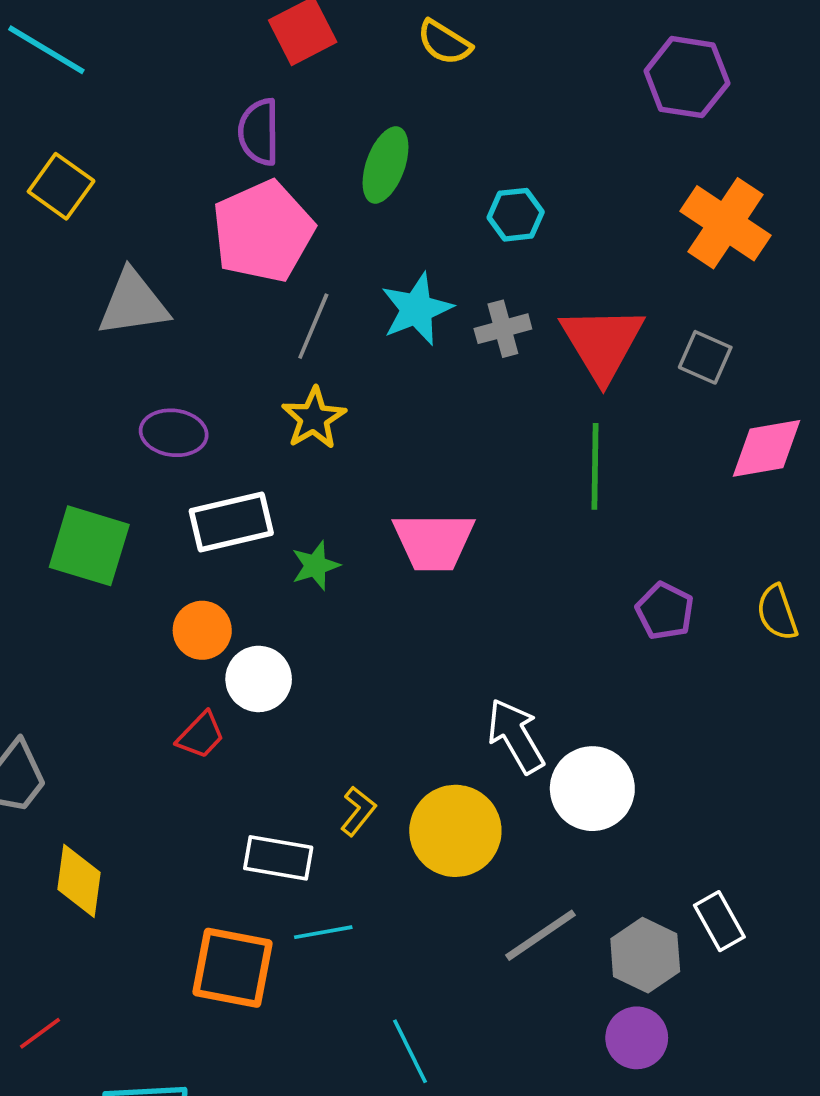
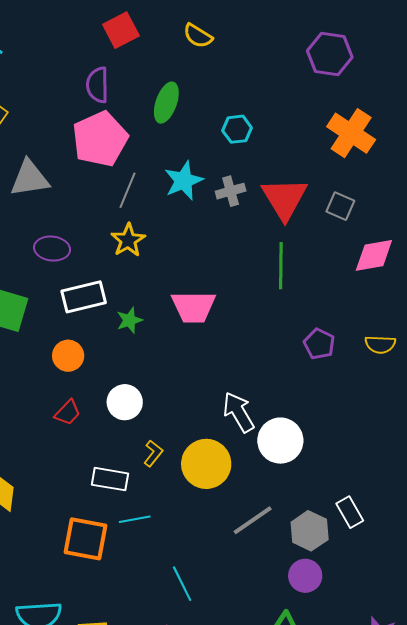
yellow semicircle: (777, 613) -> (380, 344), turned -68
white circle: (259, 679) -> (125, 402), moved

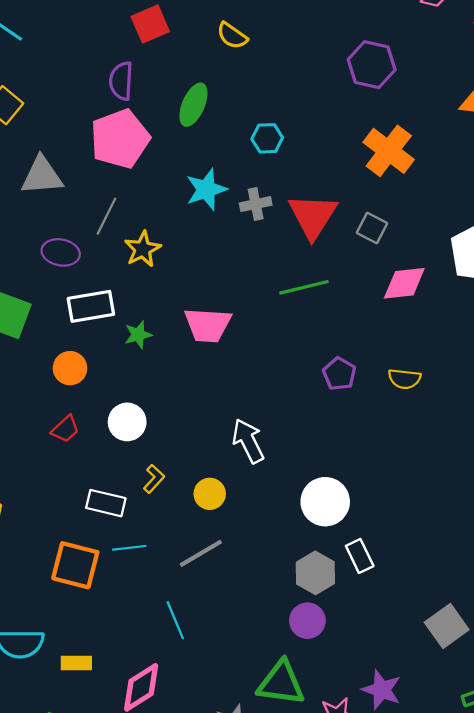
gray line: (128, 190) -> (106, 216), moved
green line: (281, 266) -> (304, 287), turned 72
white circle: (280, 441) -> (325, 502), moved
yellow circle: (206, 464) -> (210, 494), size x0.6
gray line: (253, 520) -> (201, 553), moved

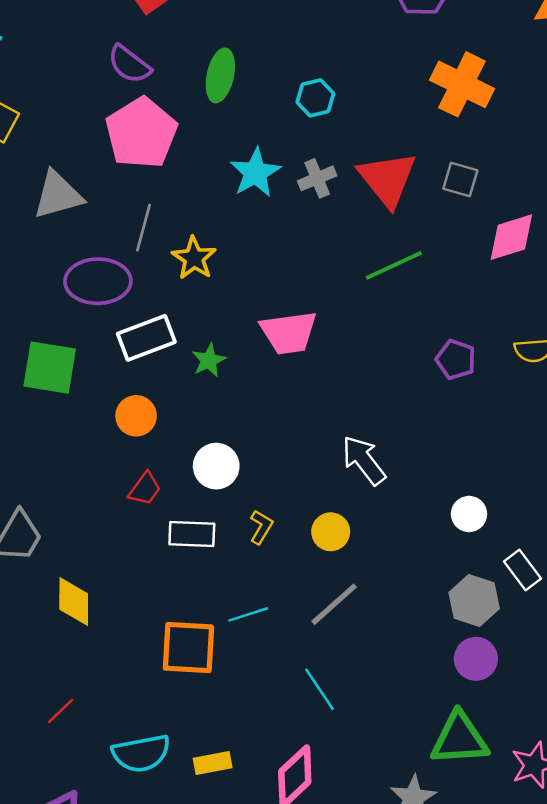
purple semicircle: (121, 81) -> (129, 64), turned -45
purple ellipse: (61, 252) -> (98, 281), size x1.4
white circle: (325, 502) -> (469, 514), size x0.6
white rectangle: (106, 503) -> (192, 534), moved

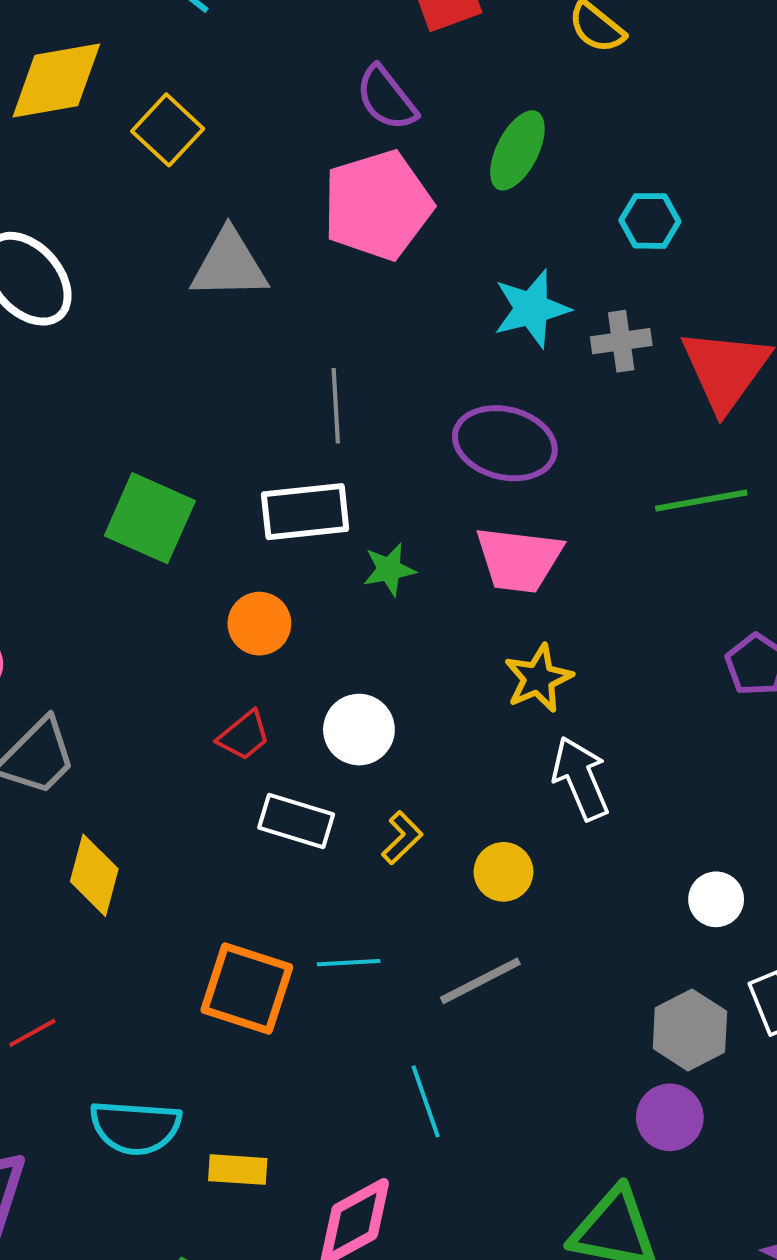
gray line: (144, 228) -> (336, 406), moved, turned -33
yellow star: (194, 258) -> (538, 678), moved
purple ellipse: (98, 281) -> (505, 443), moved

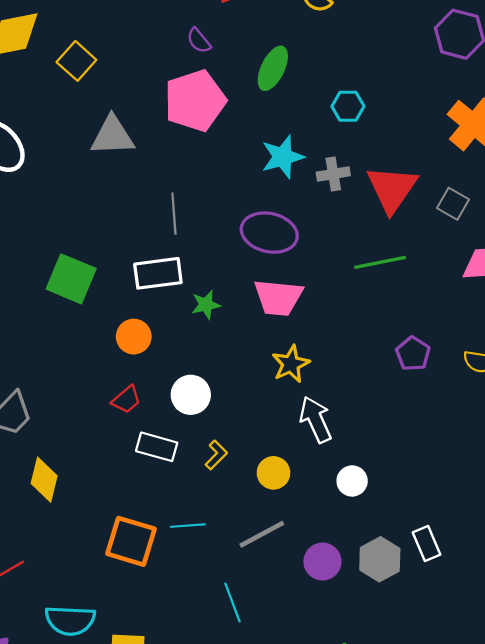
purple semicircle: (386, 98) -> (199, 41), size x0.7
white circle: (716, 899) -> (352, 481), moved
purple circle: (670, 1117) -> (322, 562), moved

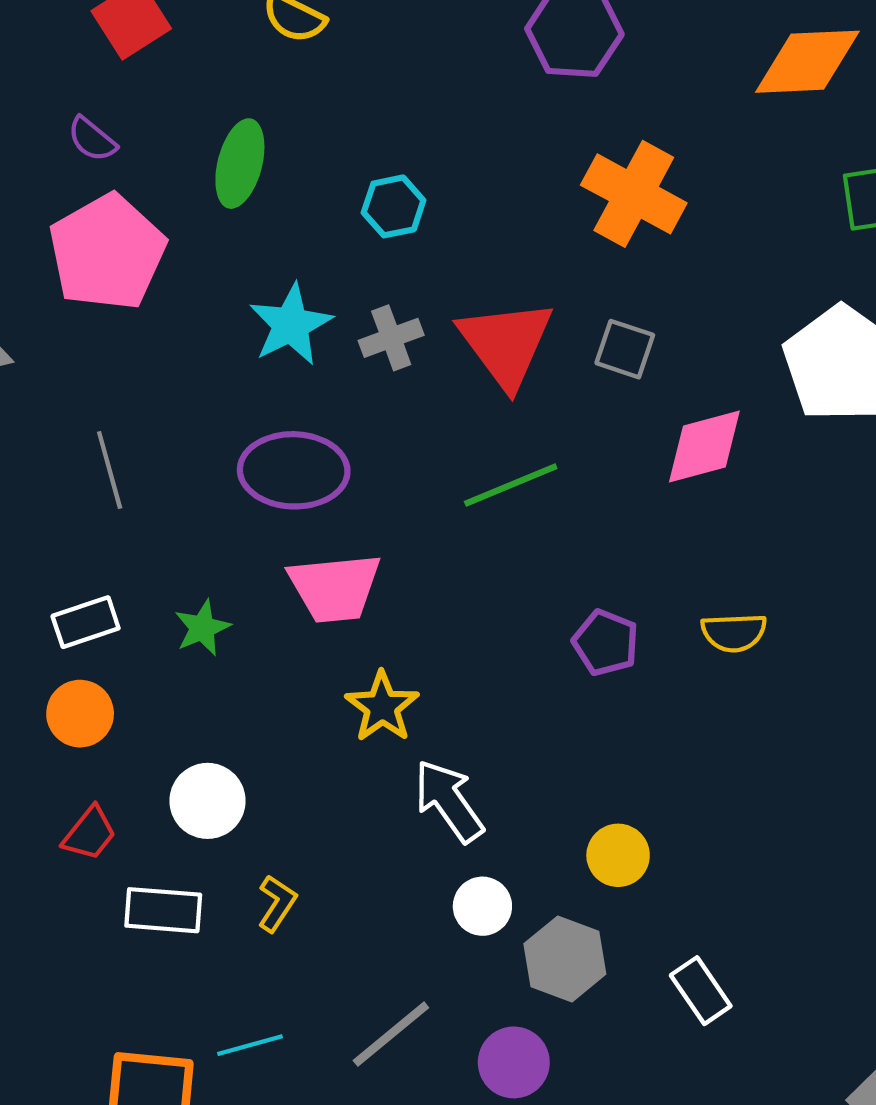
white rectangle: (158, 273) -> (86, 622), moved, size x0.7
yellow circle: (273, 473) -> (618, 855), moved
white circle: (352, 481) -> (482, 906), moved
gray hexagon: (380, 559) -> (565, 959), moved

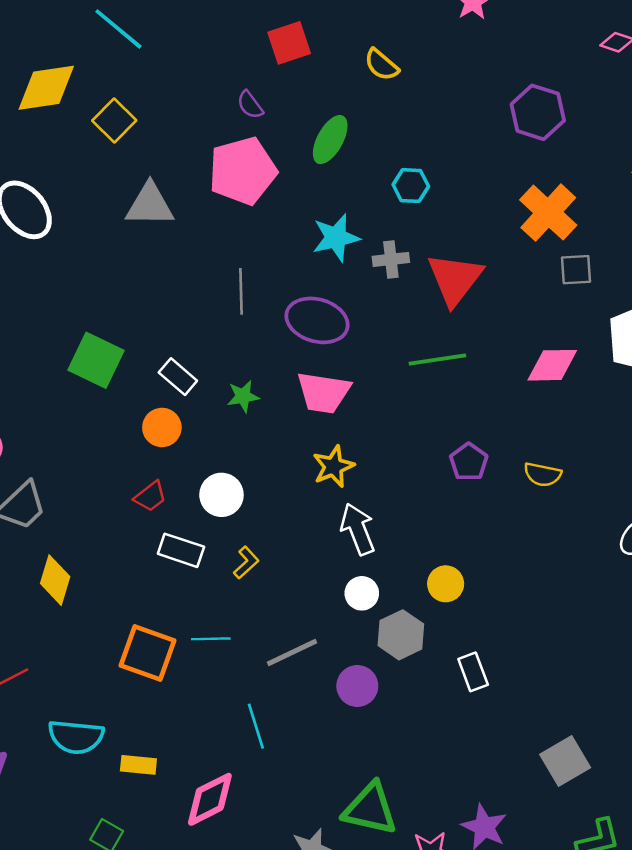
gray square: (625, 349) -> (576, 270), moved, turned -36
gray line: (110, 470) -> (241, 291), moved
white rectangle: (86, 622) -> (178, 377), turned 45

